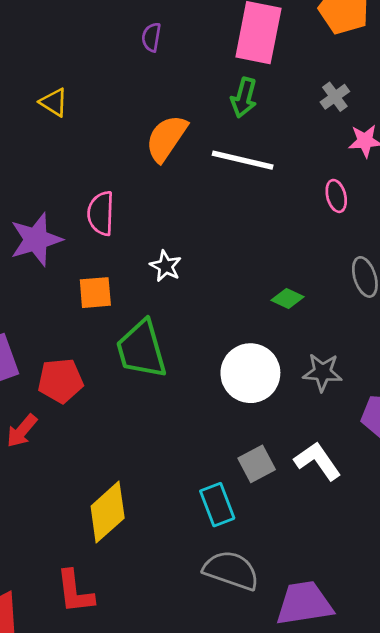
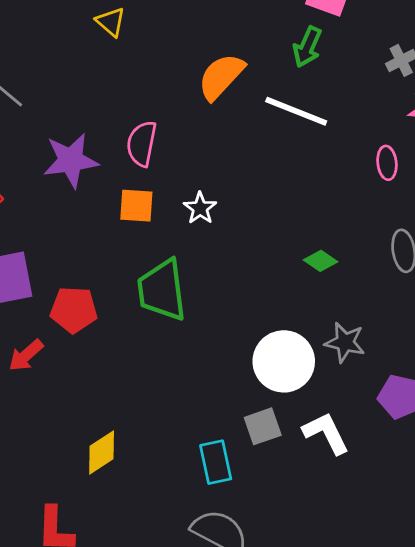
orange square: (95, 293) -> (136, 206), moved
white circle: (250, 373) -> (284, 361), moved
yellow diamond: (108, 512) -> (102, 453), size x0.7

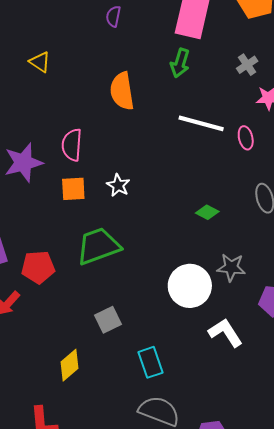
orange semicircle: (221, 77) -> (122, 91), turned -45
white line: (296, 111) -> (201, 123), moved
green trapezoid: (162, 290) -> (98, 246), turned 84
gray square: (263, 426) -> (108, 320), moved

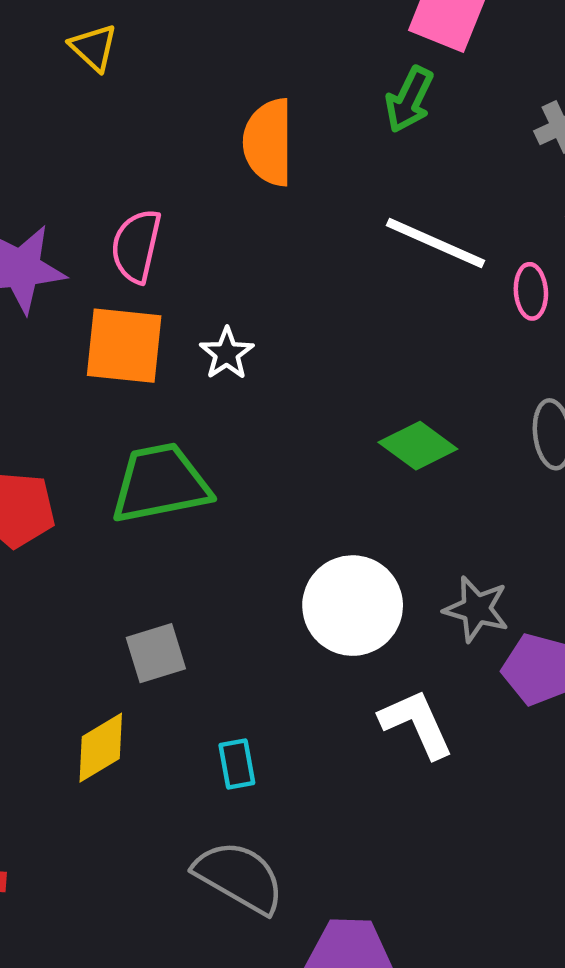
orange square: (73, 189) -> (124, 346), size x1.4
green diamond: (207, 212) -> (418, 446), size x1.4
gray star: (231, 267) -> (476, 609), moved
cyan rectangle: (150, 362) -> (237, 764), size x0.7
yellow diamond: (69, 365) -> (101, 748), moved

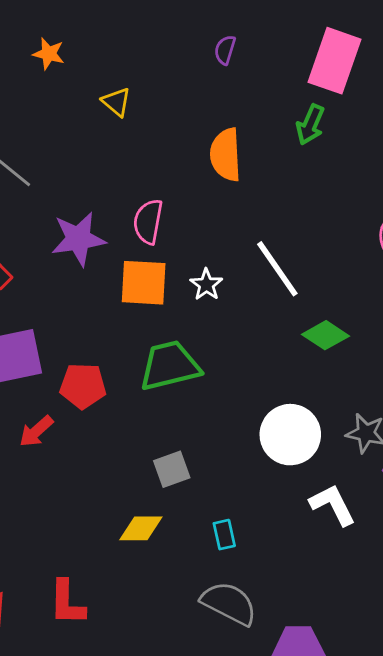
white line: (436, 243) -> (277, 269), moved, turned 34
yellow diamond: (101, 748) -> (141, 528), turned 33

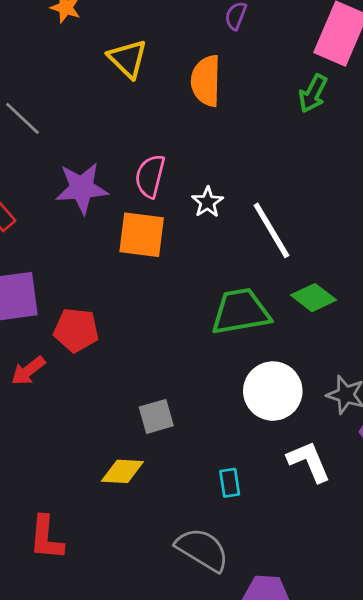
yellow triangle: (116, 102) -> (128, 59), size x1.4
orange semicircle: (226, 155) -> (206, 81), moved
white star: (206, 285) -> (208, 202), moved
green trapezoid: (170, 366) -> (241, 312), moved
cyan rectangle: (224, 535) -> (230, 483), moved

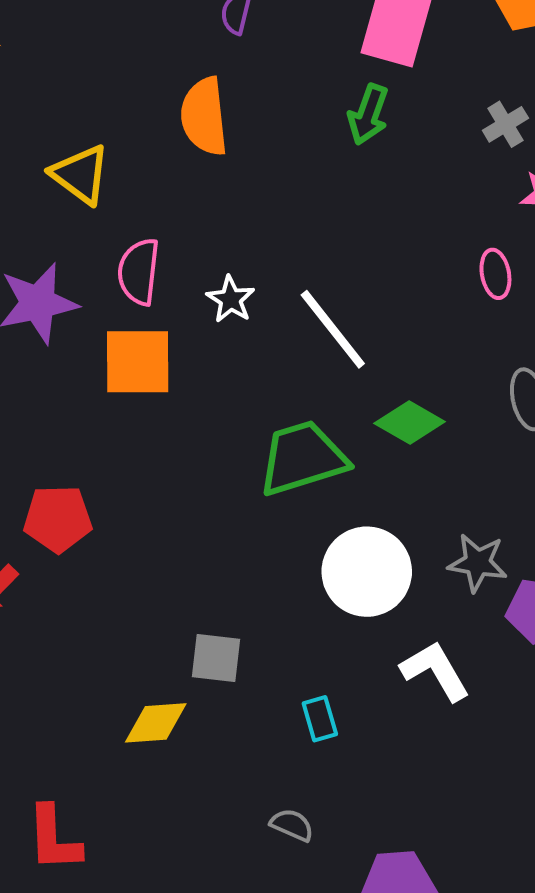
yellow triangle: (128, 59) -> (80, 174), moved
gray square: (156, 416) -> (216, 658), moved, turned 30
gray semicircle: (202, 550) -> (292, 825), size x0.5

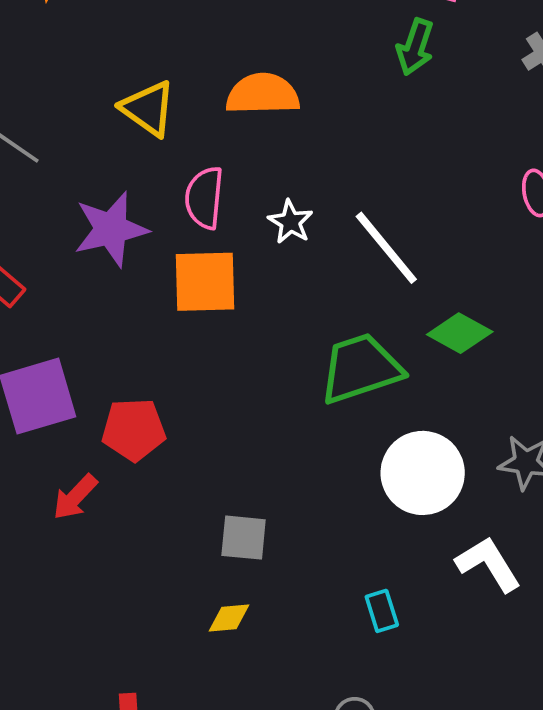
orange semicircle: (204, 117) -> (263, 94), moved, turned 96
gray square: (216, 658) -> (244, 538), moved
yellow diamond: (156, 723) -> (229, 618), size x0.7

